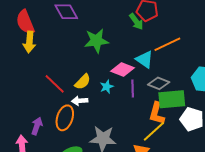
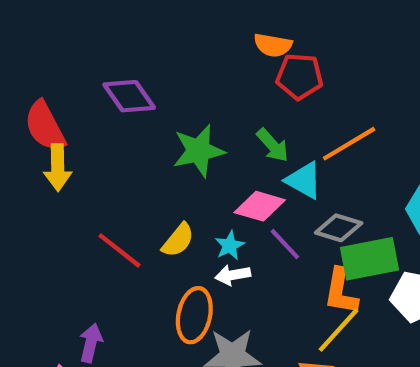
green arrow: (136, 21) -> (273, 145), moved
purple line: (133, 88) -> (285, 244), turned -36
white arrow: (80, 101) -> (233, 275), moved
orange ellipse: (65, 118) -> (194, 315), moved

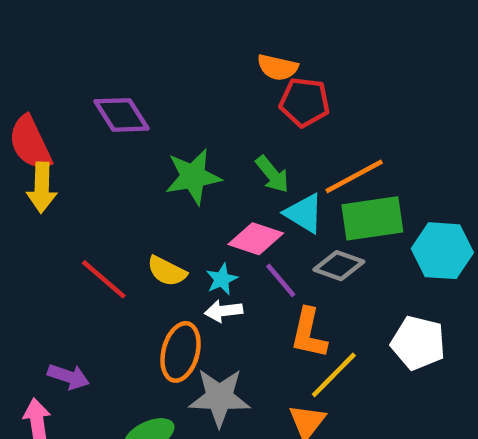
yellow semicircle: (178, 240) -> (167, 271), turned 75
green rectangle: (369, 259) -> (372, 218), moved
orange L-shape: (341, 291) -> (309, 333), moved
purple arrow: (91, 343) -> (69, 377), turned 93

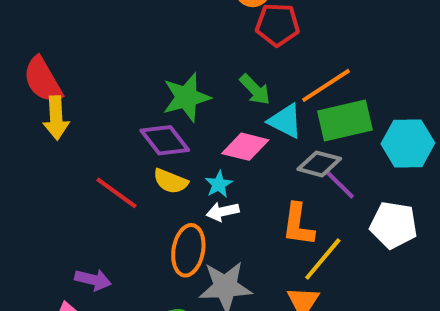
purple diamond: (122, 115) -> (165, 140), moved
purple line: (281, 280) -> (340, 185), moved

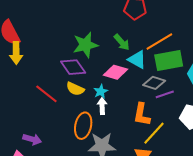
purple line: (340, 185) -> (165, 94), turned -66
white arrow: (223, 212) -> (102, 106), turned 98

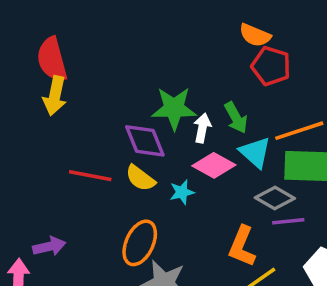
red line: (46, 94) -> (90, 176), turned -40
white arrow: (102, 106) -> (202, 128), moved
purple arrow: (32, 139) -> (49, 246), turned -42

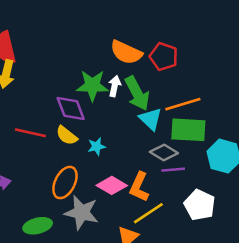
orange semicircle: (255, 35) -> (126, 52), moved, size x1.4
green arrow: (236, 118) -> (137, 93), size x1.5
white arrow: (202, 128) -> (115, 86), moved
pink diamond: (214, 165) -> (112, 185), moved

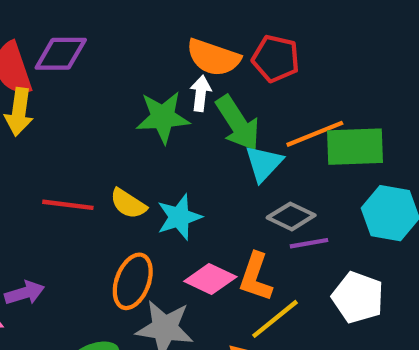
white arrow: (115, 86) -> (201, 93), moved
purple diamond: (71, 109) -> (61, 54), moved, turned -64
cyan triangle: (151, 119) -> (264, 163), turned 35
green rectangle: (188, 130) -> (355, 147), moved
cyan star: (97, 146) -> (179, 217), size x1.5

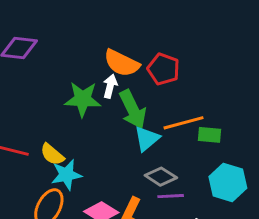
green rectangle: (355, 147) -> (210, 135), size x0.6
cyan star: (179, 217) -> (66, 175), moved

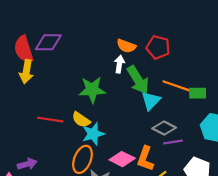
orange semicircle: (122, 63) -> (126, 46), size x0.7
green star: (83, 99) -> (92, 90), moved
orange line: (184, 123) -> (177, 86), turned 40

